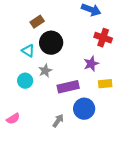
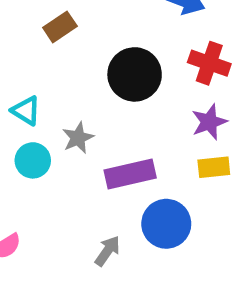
black circle: (51, 43) -> (135, 74), moved
cyan triangle: (28, 51) -> (26, 111), moved
purple star: (91, 64) -> (209, 122), moved

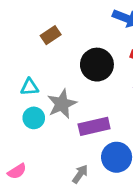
cyan triangle: (26, 111) -> (30, 87), turned -36
gray star: (78, 138) -> (62, 104), size x1.5

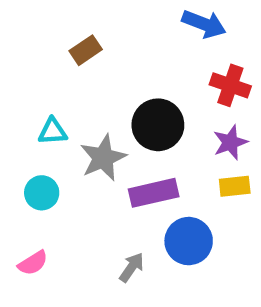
black circle: (97, 65) -> (158, 125), moved
cyan circle: (34, 118) -> (42, 193), moved

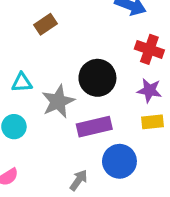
purple star: (230, 142) -> (149, 90), turned 30

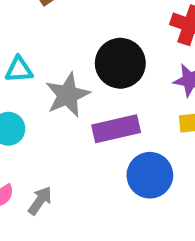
gray arrow: (79, 180) -> (40, 201), moved

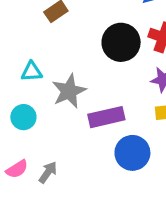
black circle: (120, 63) -> (121, 42), moved

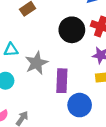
purple rectangle: (106, 117) -> (62, 81), turned -75

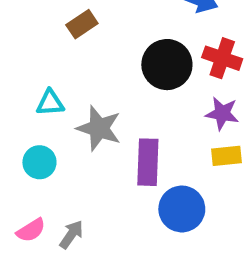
gray star: (36, 63) -> (99, 128), turned -30

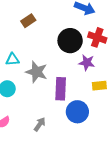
purple star: (222, 113) -> (87, 63), moved
gray arrow: (71, 234) -> (40, 124), moved

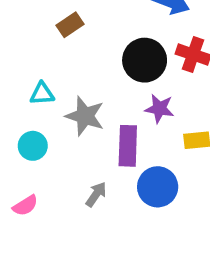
purple star: (87, 63) -> (159, 109), moved
gray arrow: (40, 124) -> (96, 194), moved

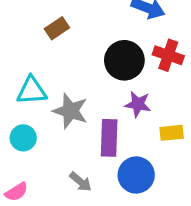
cyan triangle: (42, 94) -> (32, 91), size x1.4
gray arrow: (96, 194) -> (81, 182), turned 95

